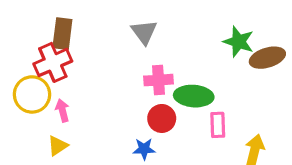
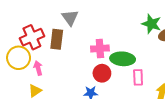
gray triangle: (144, 32) -> (70, 18), moved
brown rectangle: (62, 34) -> (57, 39), moved

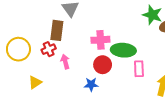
red cross: (32, 37) -> (49, 49), moved, size x0.6
pink arrow: (38, 68) -> (65, 62), moved

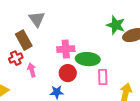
brown rectangle: (57, 30) -> (24, 40), turned -36

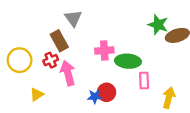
pink arrow: (32, 70) -> (68, 73), size x1.6
red circle: (68, 73) -> (106, 92), moved

